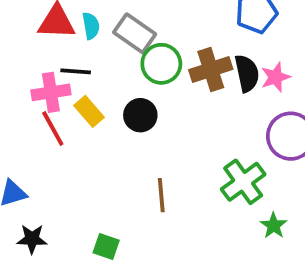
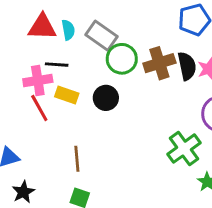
yellow rectangle: (89, 111) -> (67, 95), turned -30
brown line: (161, 195) -> (77, 159), moved
black star: (32, 239) -> (23, 192), turned -30

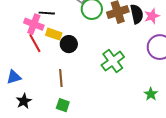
pink cross: (38, 81) -> (34, 24), turned 30
black circle: (106, 98) -> (69, 44), moved
green cross: (184, 149) -> (113, 61), moved

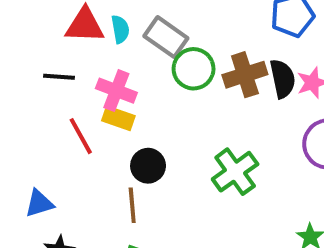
black line: (47, 13) -> (59, 77), moved
pink cross: (34, 24) -> (116, 91), moved
black circle: (69, 44) -> (148, 166), moved

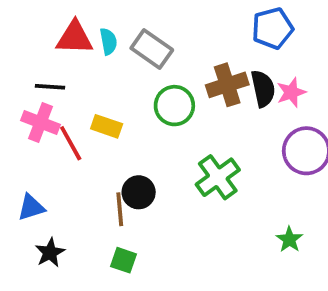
green circle: (194, 69) -> (174, 106), moved
pink cross: (116, 91) -> (41, 123), moved
black circle: (148, 166) -> (139, 192), moved

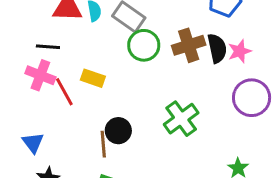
green circle: (174, 106) -> (144, 45), moved
blue triangle: (31, 207) -> (33, 143), turned -50

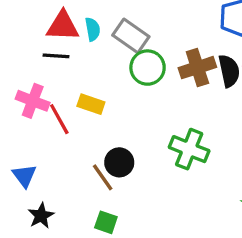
black line: (48, 47) -> (56, 56), moved
green cross: (181, 119) -> (189, 149), turned -32
brown line: (103, 144) -> (103, 177), turned -30

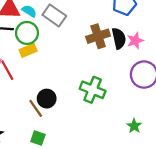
cyan semicircle: (93, 29) -> (29, 11), turned -48
green circle: (148, 68) -> (27, 33), moved
yellow rectangle: (91, 104) -> (28, 50), moved, turned -42

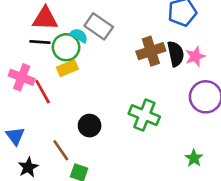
cyan semicircle: (29, 11) -> (79, 35), moved
brown line: (36, 108) -> (61, 150), moved

